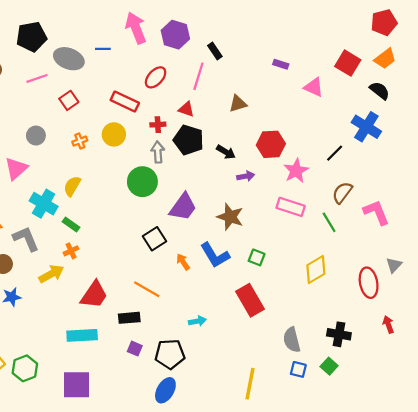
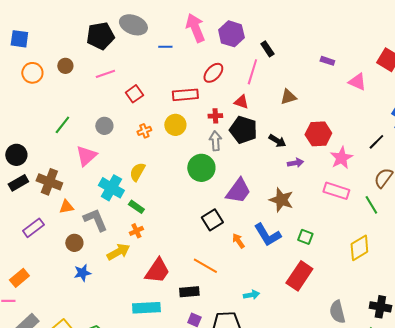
gray ellipse: (69, 59) -> (133, 25), moved
red rectangle: (125, 102) -> (185, 95), turned -30
red rectangle: (250, 300) -> (299, 276), turned 64

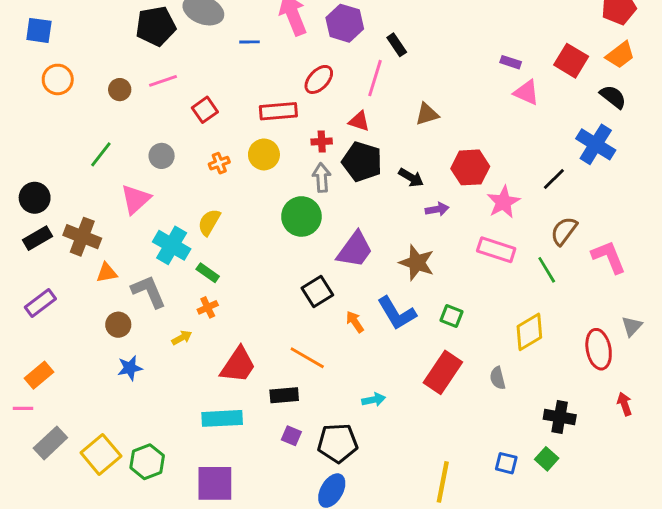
purple rectangle: (327, 61) -> (511, 62), moved
brown circle: (65, 66) -> (120, 90), moved
purple rectangle: (33, 228) -> (40, 303), moved
yellow arrow: (118, 252) -> (182, 338), size x0.6
gray semicircle: (337, 312) -> (498, 378), moved, size x0.7

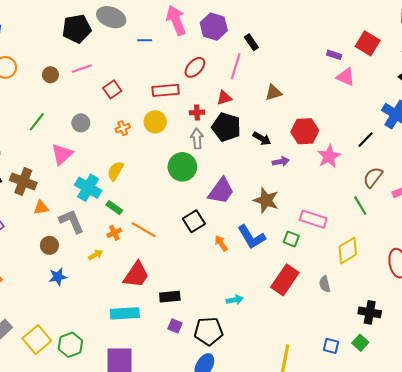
red square: (571, 61) -> (368, 43), moved
red triangle: (359, 121) -> (224, 98), turned -35
pink rectangle: (496, 250) -> (313, 219), moved
orange line: (307, 358) -> (144, 230), moved

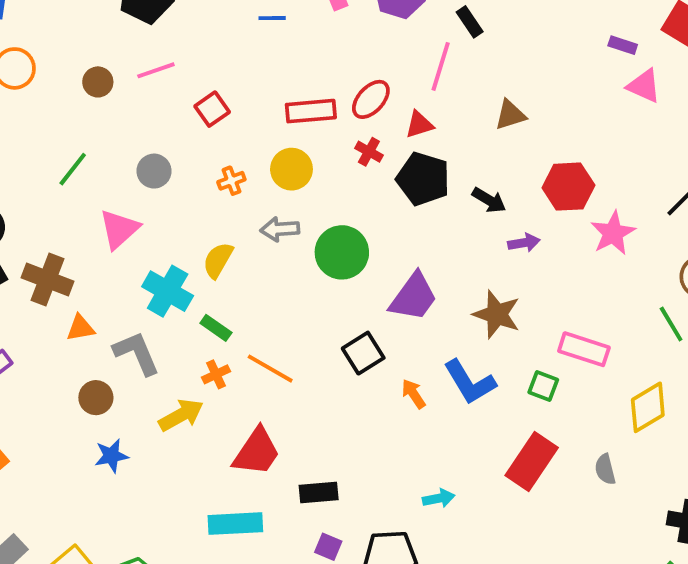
red ellipse: (195, 67) -> (371, 99), moved
red cross: (197, 112) -> (369, 152), turned 32
gray arrow: (197, 139) -> (280, 229), moved, turned -90
yellow arrow: (95, 255) -> (181, 415), size x1.6

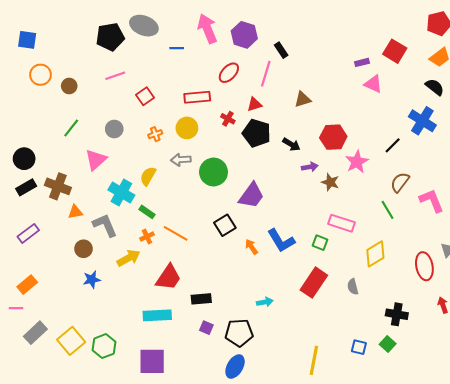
purple rectangle: (623, 45) -> (362, 62), turned -32
brown circle: (98, 82) -> (69, 86), moved
red ellipse: (371, 99) -> (229, 73), moved
brown star: (497, 314) -> (330, 182), moved, size x0.7

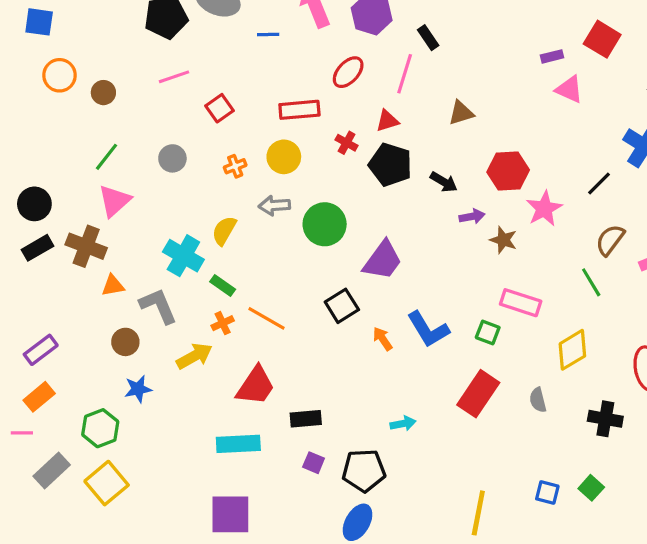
pink triangle: (96, 160) -> (114, 201), moved
purple rectangle: (28, 233) -> (41, 350), moved
black cross: (397, 314) -> (605, 419), moved
green hexagon: (104, 346) -> (100, 428), moved

